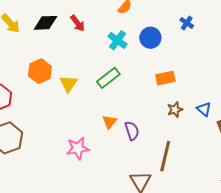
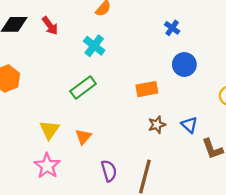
blue circle: (150, 38) -> (184, 65), moved
yellow triangle: (69, 84) -> (49, 130), moved
purple semicircle: (132, 131) -> (109, 171), moved
pink star: (78, 148) -> (47, 166), turned -30

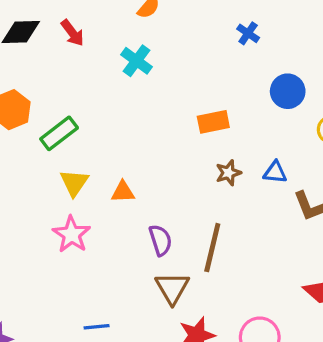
blue circle: (184, 65) -> (288, 91), moved
green rectangle: (83, 87) -> (59, 133), moved
blue triangle: (189, 125) -> (275, 172), turned -36
orange triangle: (83, 137) -> (123, 192), turned 48

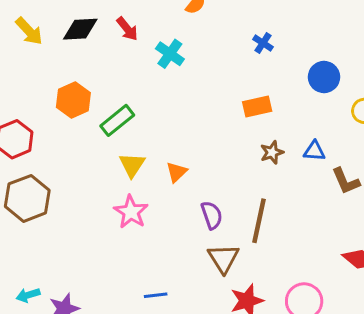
blue cross: (248, 33) -> (263, 43), moved
cyan cross: (136, 61) -> (170, 54), moved
orange triangle: (123, 192) -> (177, 172), turned -40

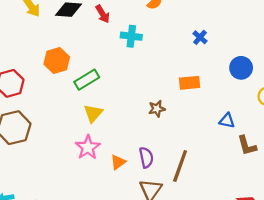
cyan cross: (170, 54) -> (131, 36), turned -36
brown star: (272, 152) -> (157, 109), moved
orange triangle: (177, 172) -> (118, 162), moved

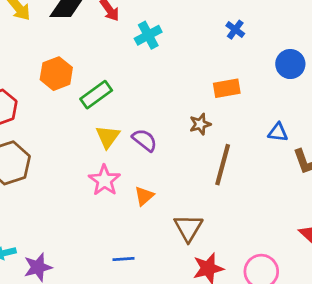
cyan cross: (131, 36) -> (148, 35), turned -30
brown star: (157, 109) -> (200, 124), moved
purple semicircle: (146, 157) -> (145, 140), moved, turned -36
brown line: (180, 166) -> (223, 165), moved

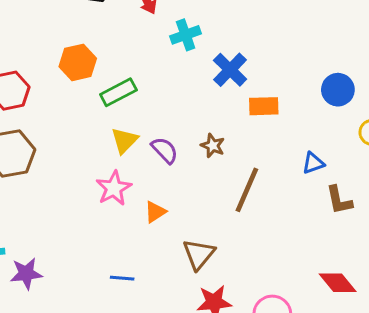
blue cross: (235, 30) -> (230, 70), moved, size x1.6
brown star: (200, 124) -> (213, 146), moved, turned 30
blue triangle: (278, 132) -> (313, 163), turned -35

